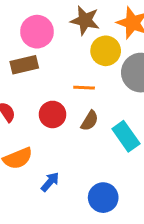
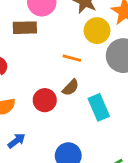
red circle: (53, 114) -> (45, 100), moved
blue arrow: (50, 182) -> (17, 141), moved

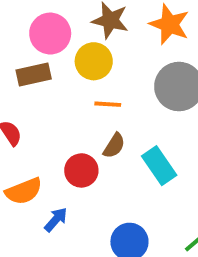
yellow circle: (97, 31) -> (94, 61), moved
blue arrow: (17, 141) -> (56, 220), moved

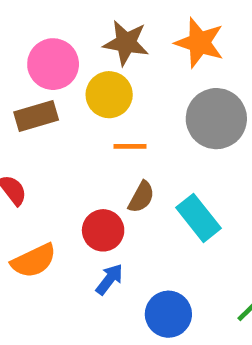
blue arrow: (56, 220) -> (109, 279), moved

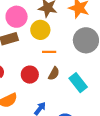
red circle: (103, 230) -> (30, 75), moved

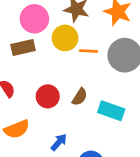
orange line: (49, 52) -> (89, 51), moved
cyan rectangle: (78, 83) -> (111, 111), turned -36

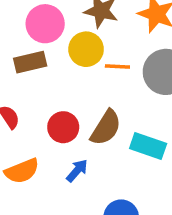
brown semicircle: (80, 97) -> (106, 128), size x1.5
blue arrow: (59, 142) -> (77, 171), moved

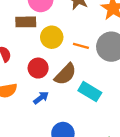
yellow circle: (86, 49) -> (52, 37), moved
orange line: (117, 66) -> (81, 46), moved

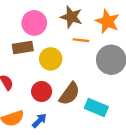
orange line: (81, 46) -> (81, 40), moved
blue arrow: (41, 98) -> (39, 121), moved

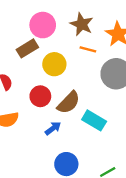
brown rectangle: (23, 47) -> (27, 48), turned -30
blue arrow: (39, 121) -> (53, 128), moved

